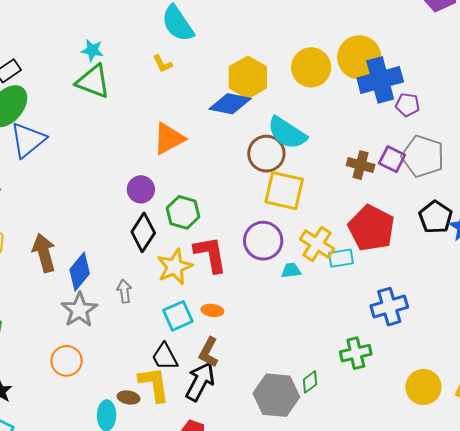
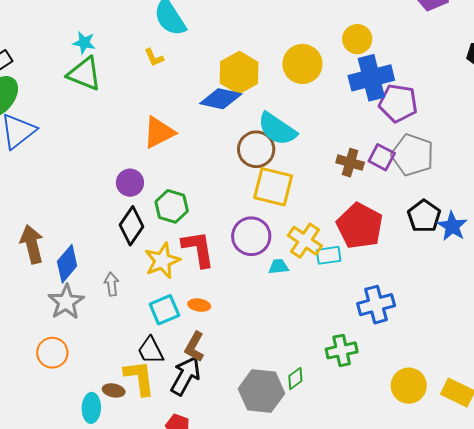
yellow circle: (359, 57) -> (357, 39), moved, size x0.7
purple pentagon: (407, 105) -> (398, 103), size x1.6

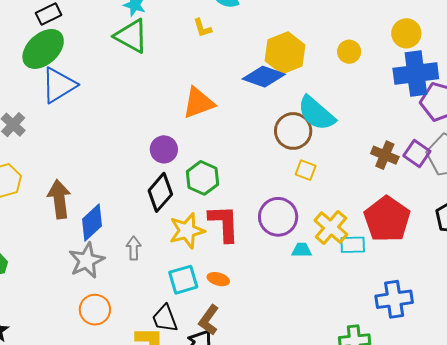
yellow circle: (303, 64) -> (349, 52), size x0.6
yellow square: (273, 187) -> (306, 170), size x0.5
orange circle: (52, 353) -> (95, 310), moved

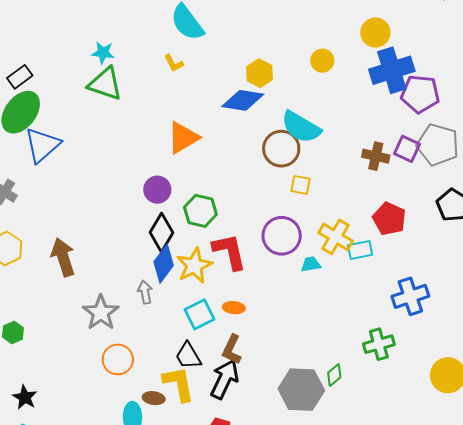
yellow hexagon: (285, 53) -> (259, 73), size x0.7
red pentagon: (387, 219) -> (389, 219), size x0.7
blue diamond: (92, 223) -> (164, 264), moved

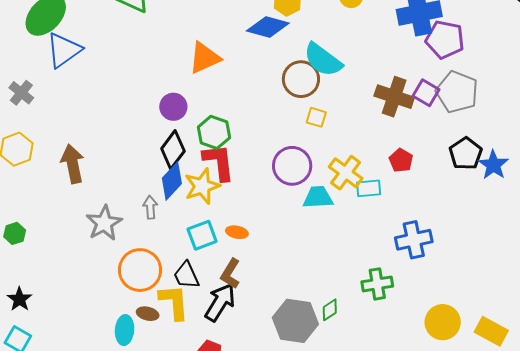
brown cross: (376, 156) -> (394, 97), size x1.4
red pentagon: (389, 219) -> (401, 160), size x0.7
red L-shape: (230, 252) -> (219, 162), moved
cyan trapezoid: (311, 264) -> (318, 197), size x1.5
orange circle: (118, 359) -> (140, 270), moved, size x1.4

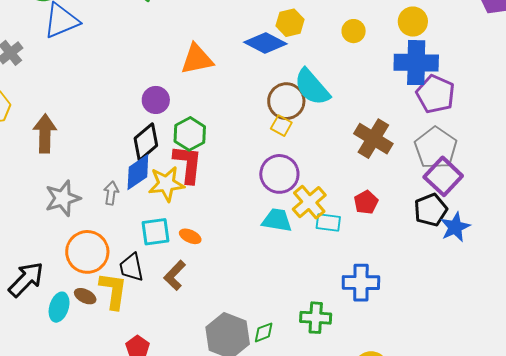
purple square: (426, 93) -> (443, 176), moved, size x1.4
yellow square: (316, 117) -> (281, 126), moved
purple circle: (292, 166) -> (279, 174), moved
black arrow: (220, 302) -> (26, 279), moved

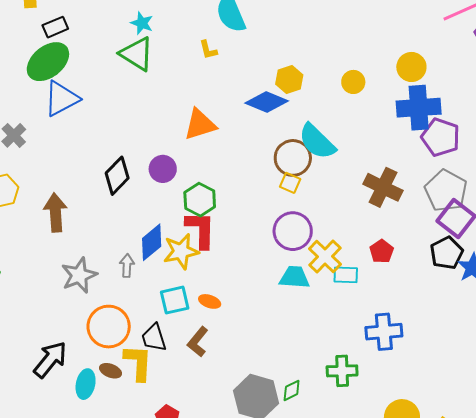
black diamond: (146, 142) -> (117, 176), moved

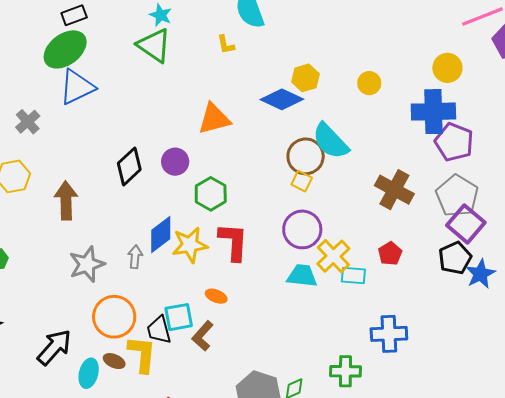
yellow circle: (411, 67) -> (447, 68), moved
red L-shape: (201, 230) -> (233, 242), moved
cyan square: (175, 300) -> (179, 317), moved

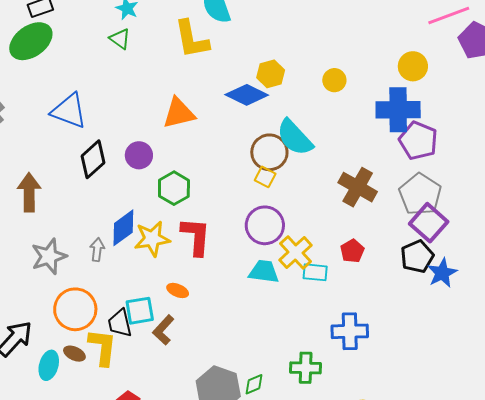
yellow L-shape: (226, 45) -> (192, 39), size x2.0
green triangle: (154, 46) -> (120, 39), size x0.6
blue triangle: (77, 87) -> (69, 111), moved, turned 45

